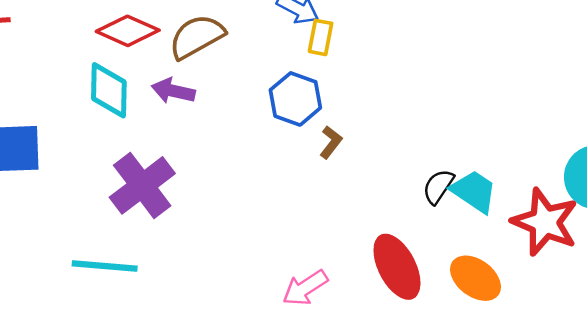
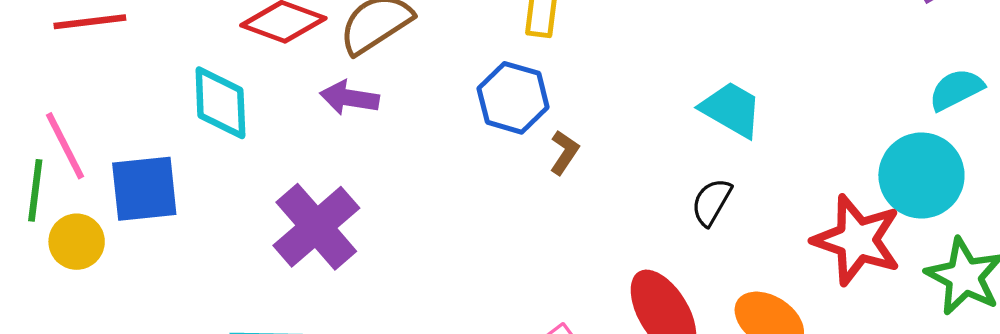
cyan diamond: (109, 90) -> (220, 103), moved
cyan trapezoid: (474, 191) -> (731, 109), moved

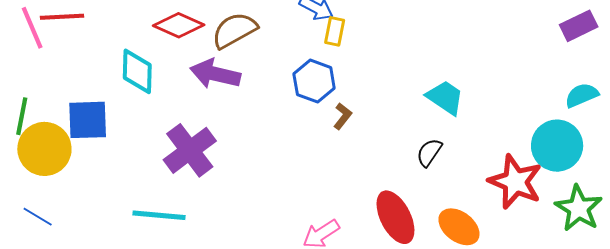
purple arrow: (349, 98) -> (215, 74), size x1.4
pink line: (65, 146) -> (32, 28), moved
yellow circle: (77, 242) -> (44, 149), size x1.6

